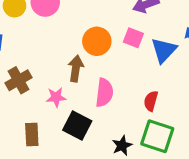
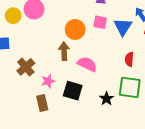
pink semicircle: (104, 93) -> (87, 64), turned -60
pink star: (56, 97) -> (48, 81), moved
red semicircle: (151, 101) -> (129, 59), moved

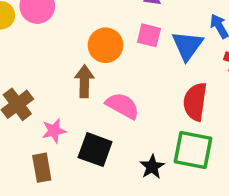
red semicircle: (129, 59) -> (195, 102), size x1.5

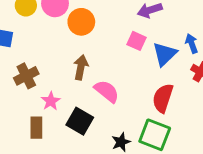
orange circle: (105, 45) -> (81, 22), moved
pink star: (54, 131) -> (51, 101), turned -30

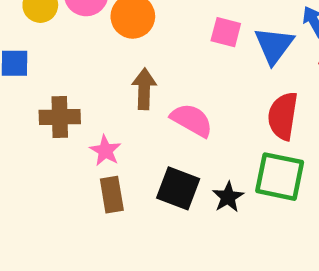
brown cross: (26, 76) -> (60, 117), turned 35
black square: (80, 121) -> (178, 188), moved
brown rectangle: (36, 128) -> (112, 195), moved

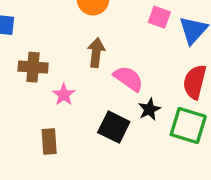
brown rectangle: (112, 195) -> (49, 141), moved
black star: (228, 197) -> (149, 109), moved

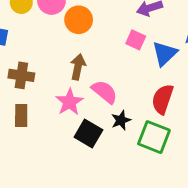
pink star: (64, 95) -> (69, 102), moved, size x1.4
brown rectangle: (49, 141) -> (21, 115), moved

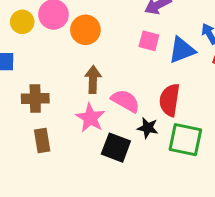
blue triangle: (165, 54) -> (182, 50), turned 32
red semicircle: (163, 99) -> (170, 100), moved
black star: (121, 120) -> (148, 128), turned -30

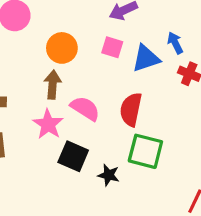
orange circle: (85, 30) -> (62, 48), moved
black star: (148, 128) -> (109, 175), moved

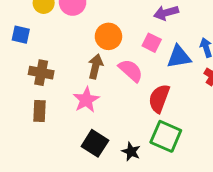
pink semicircle: (85, 108) -> (131, 70), moved
black square: (73, 156) -> (95, 143), moved

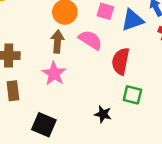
green square: (166, 136) -> (132, 95), size x0.7
black square: (95, 143) -> (44, 125), moved

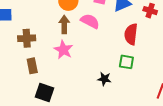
red semicircle: (121, 61) -> (131, 34), moved
black square: (44, 125) -> (45, 92), moved

